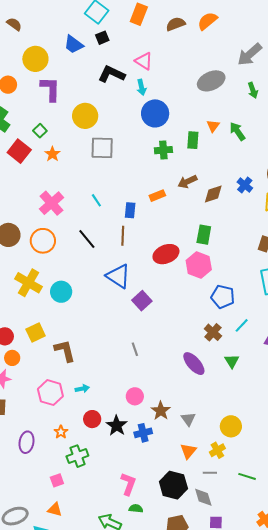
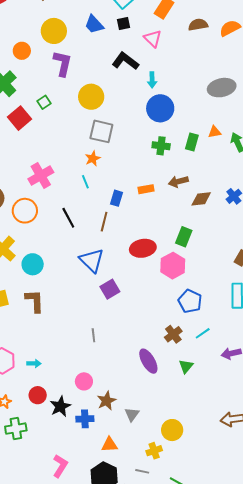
pink triangle: (144, 61) -> (153, 39), moved
orange triangle: (213, 126) -> (214, 132), turned 32
orange star: (52, 154) -> (93, 159), moved
brown L-shape: (65, 351) -> (35, 301), moved
orange triangle: (188, 451) -> (110, 445), moved, turned 36

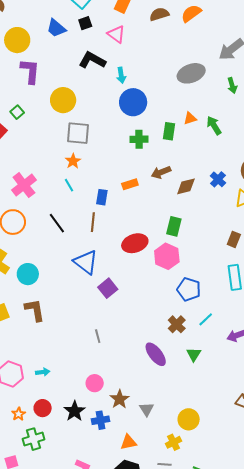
red circle: (38, 395) -> (43, 408), moved

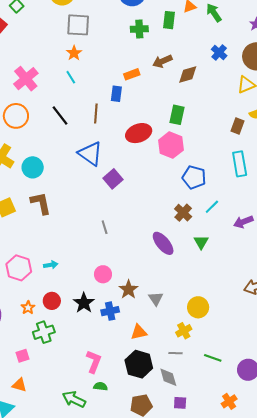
blue cross: (218, 179) -> (219, 53), moved
blue rectangle: (102, 197) -> (116, 94), moved

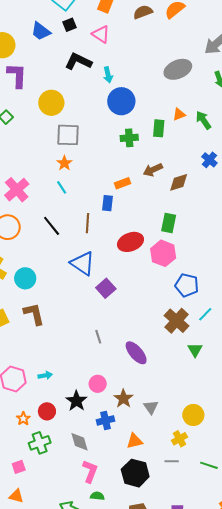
brown cross: (183, 213) -> (177, 321), size x1.4
purple ellipse: (163, 243) -> (136, 353), moved
black star: (84, 303) -> (76, 401), moved
gray diamond: (168, 377) -> (80, 442), moved

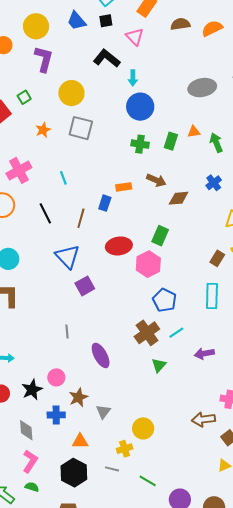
orange star: (64, 163) -> (43, 130), moved
brown arrow: (153, 170) -> (156, 180), turned -144

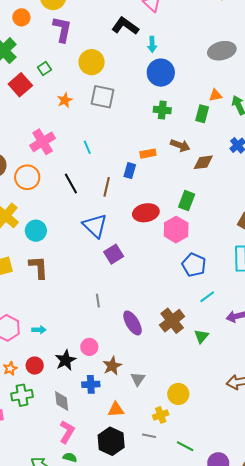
green rectangle: (171, 141) -> (202, 114), moved
brown cross: (147, 333) -> (172, 321), moved
green triangle: (159, 365) -> (201, 336), moved

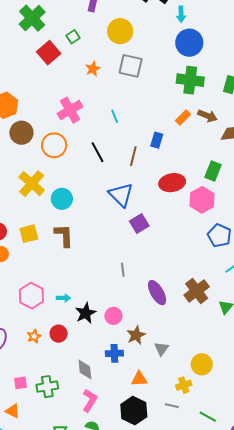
green cross: (162, 110) -> (190, 80), size x1.5
orange rectangle: (148, 154) -> (183, 118), moved, turned -35
black star: (66, 360) -> (86, 313), moved
green cross: (22, 395) -> (47, 387), moved

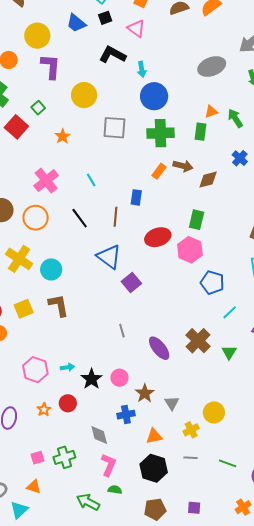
gray square: (131, 66) -> (114, 128), moved
yellow cross: (184, 385) -> (191, 430), moved

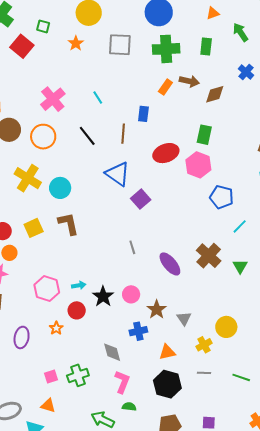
green square: (38, 108) -> (43, 26), turned -32
orange triangle: (211, 112) -> (213, 13), moved
orange star: (63, 136) -> (76, 43), moved
red circle: (68, 403) -> (77, 310), moved

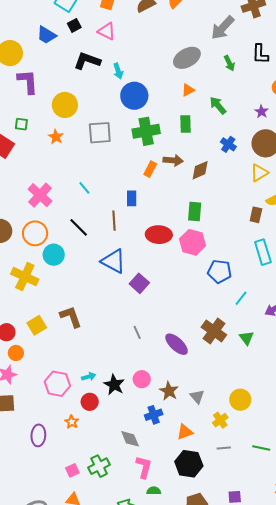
red ellipse: (166, 153) -> (159, 235), turned 30
cyan circle: (60, 188) -> (54, 255), moved

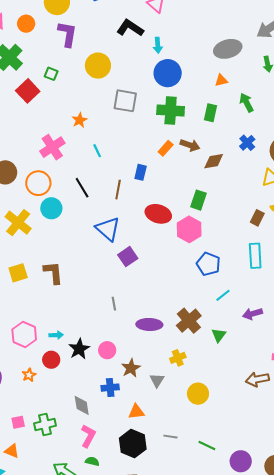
orange star: (56, 137) -> (80, 120), moved
purple ellipse: (177, 344) -> (149, 324), turned -55
yellow cross: (220, 420) -> (178, 358), moved

